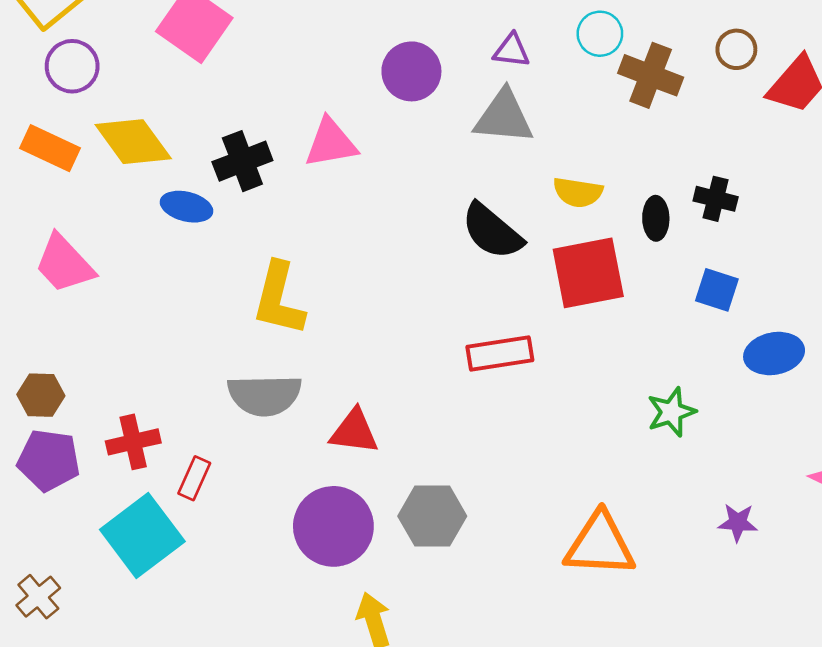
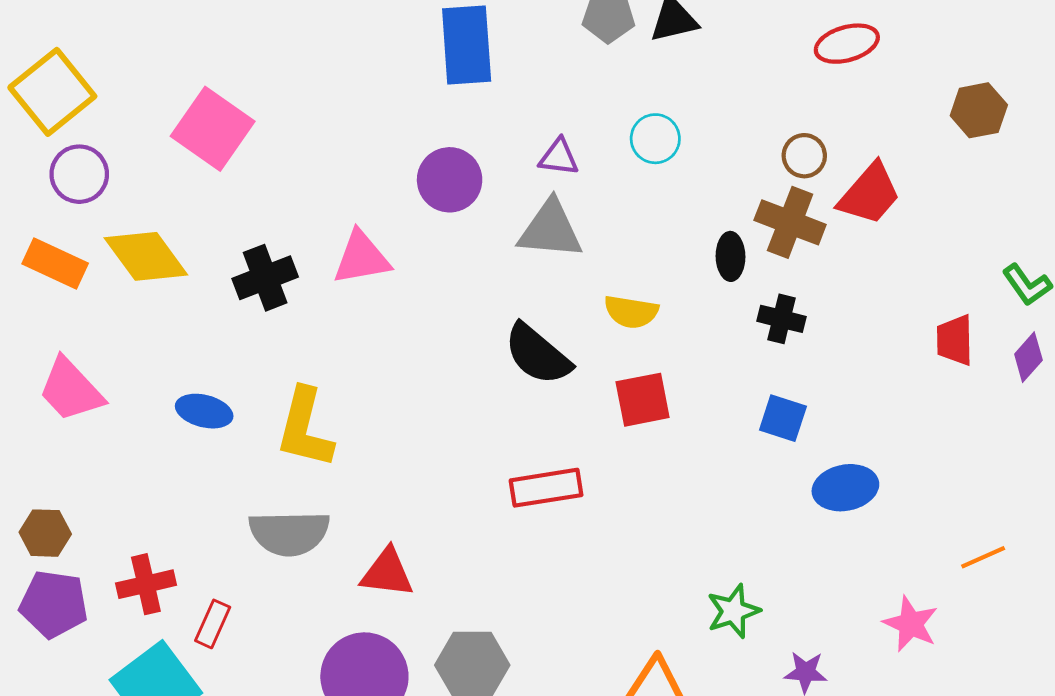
brown cross: (651, 75) -> (790, 222), moved
blue ellipse: (187, 207) -> (204, 411), moved
black ellipse: (656, 218) -> (730, 256), moved
red square: (588, 273) -> (643, 400), size x0.7
green star: (671, 412) -> (733, 611), moved

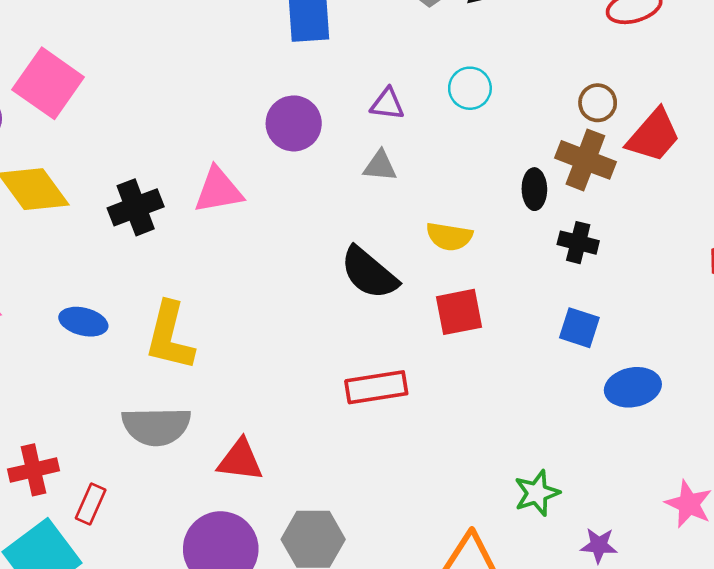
pink square: (213, 129) -> (48, 83), moved
gray triangle: (550, 229) -> (380, 166), size x0.6

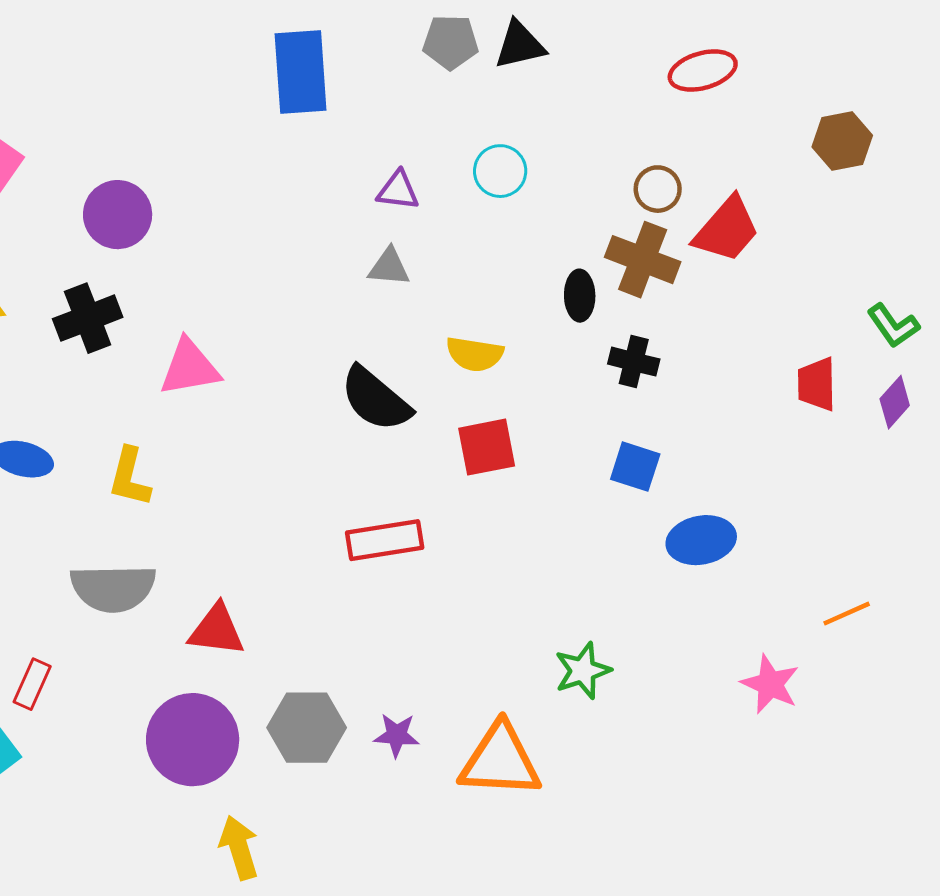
purple circle: (294, 123) -> (118, 215), moved
pink triangle: (218, 190) -> (190, 368), moved
yellow L-shape: (170, 336) -> (130, 477), size x0.7
purple star: (599, 545) -> (397, 735), moved

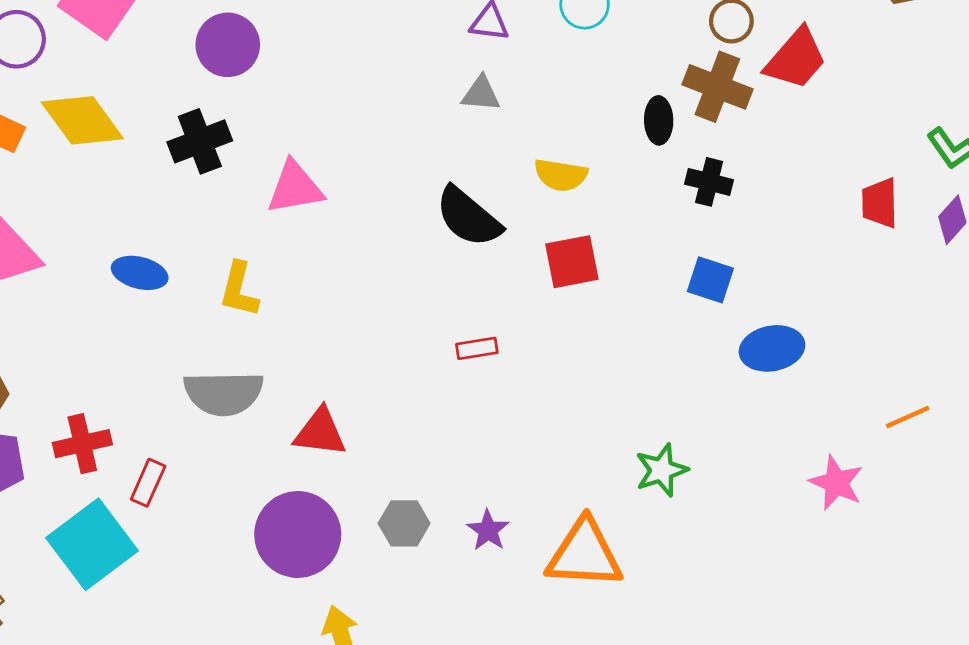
red rectangle: (385, 540) -> (477, 348), size x0.6
gray hexagon: (307, 728) -> (404, 523), size x0.7
purple star: (397, 735) -> (488, 530), turned 30

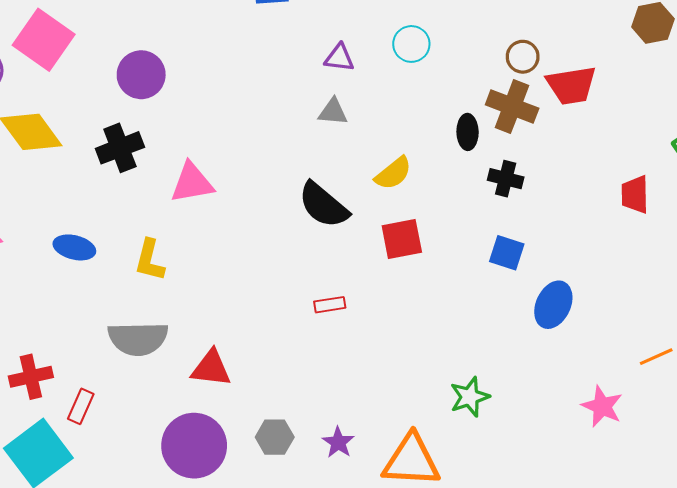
red trapezoid: (796, 59) -> (571, 85), turned 40
yellow semicircle: (561, 175) -> (393, 173), turned -48
blue ellipse: (772, 348) -> (553, 305), turned -54

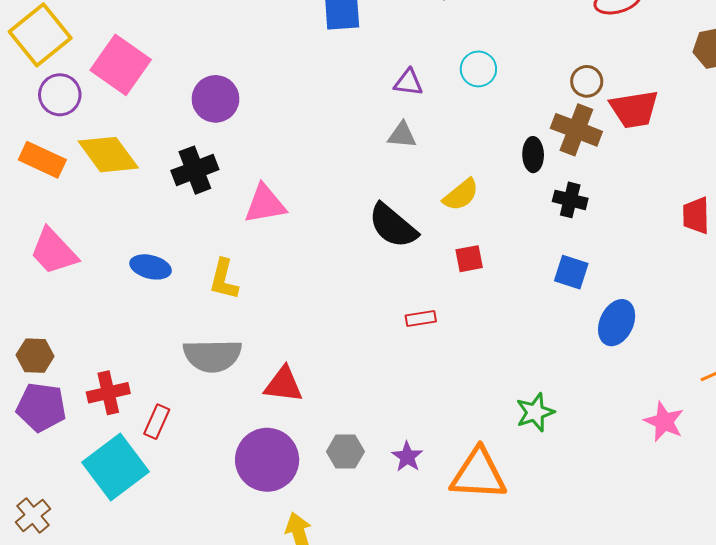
red square: (402, 239) -> (469, 259), size x0.7
red rectangle: (330, 305) -> (421, 319), moved

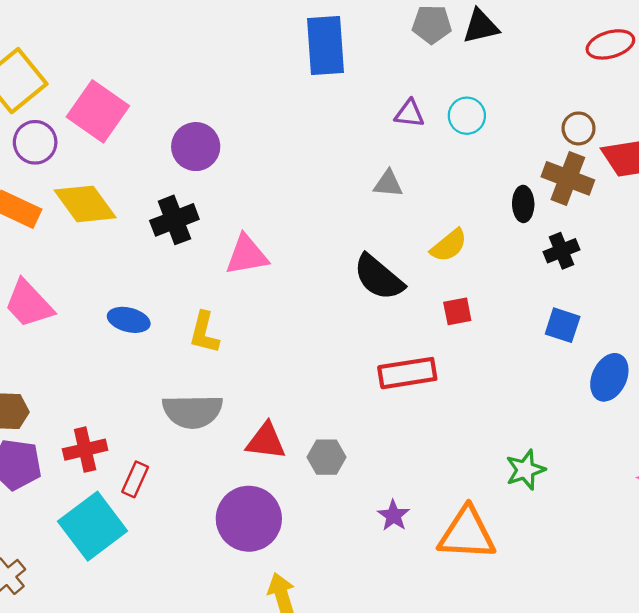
purple triangle: (408, 82) -> (409, 114), moved
black cross: (570, 200) -> (561, 251), turned -36
red rectangle: (421, 319) -> (407, 373), size x1.8
gray hexagon: (345, 452) -> (326, 457), moved

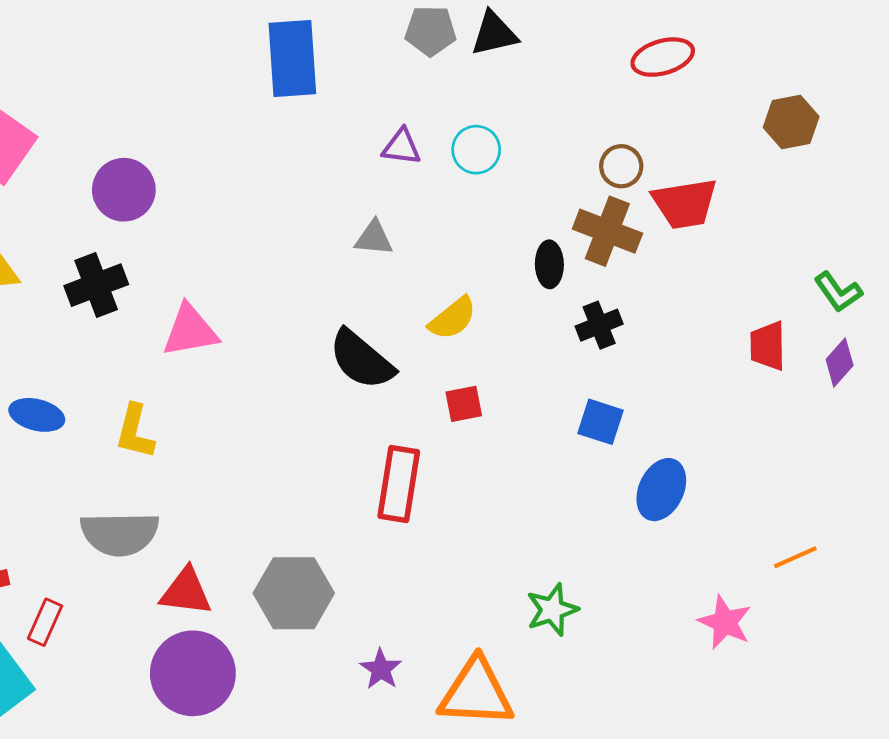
red rectangle: (407, 373) -> (399, 484), turned -72
red triangle: (266, 441) -> (186, 592), moved
gray hexagon: (326, 457) -> (294, 593), size x1.6

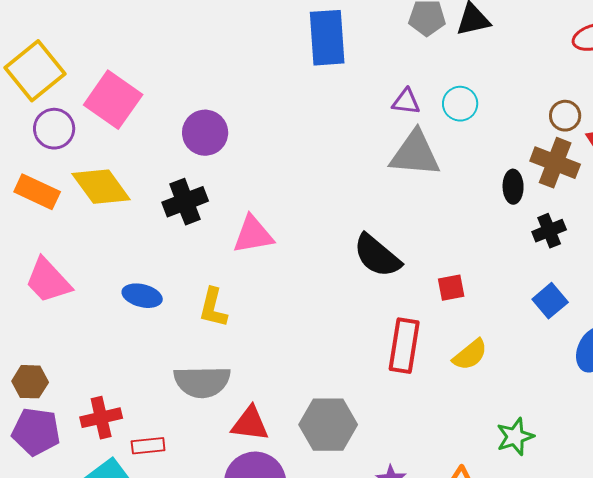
gray triangle: (374, 238) -> (415, 154), moved, size x1.8
yellow semicircle: (453, 318) -> (470, 355), moved
blue square: (601, 422) -> (550, 301), turned 32
red rectangle: (45, 622) -> (148, 446), turned 60

